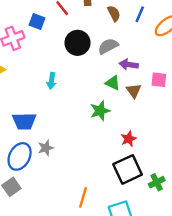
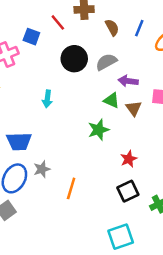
black square: (128, 169) -> (128, 191), size x0.7
orange line: (83, 197) -> (71, 188), moved

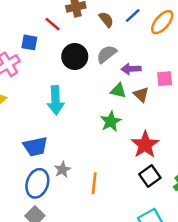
blue line: (139, 28) -> (133, 16), turned 35
cyan arrow: (47, 99) -> (56, 100), size x1.6
red star: (129, 159) -> (145, 145), size x1.6

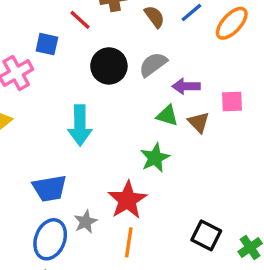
red star: (145, 145) -> (127, 200), moved
black square: (150, 176) -> (206, 235), turned -30

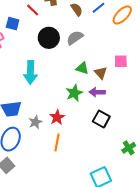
purple arrow: (186, 86) -> (97, 92), moved
red star: (127, 200) -> (57, 117), size x0.7
gray star: (86, 222) -> (35, 122), moved
black square: (206, 235) -> (101, 119), moved

